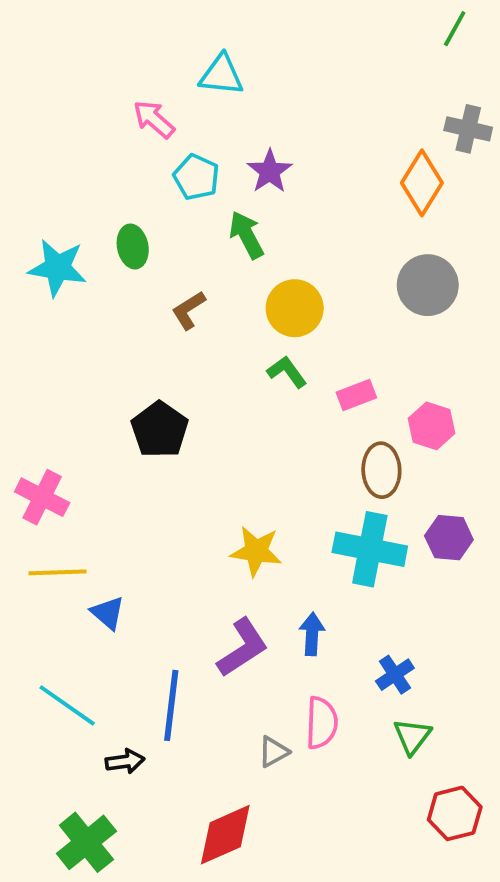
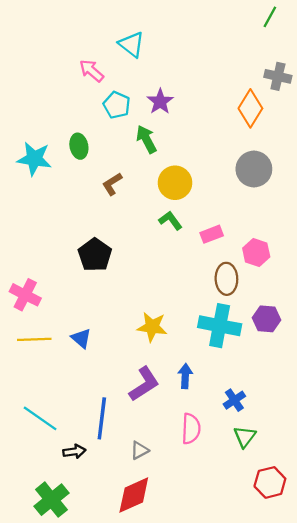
cyan triangle: (221, 75) -> (132, 44), turned 32
blue triangle: (108, 613) -> (81, 338), moved
gray triangle: (273, 752) -> (140, 450), moved

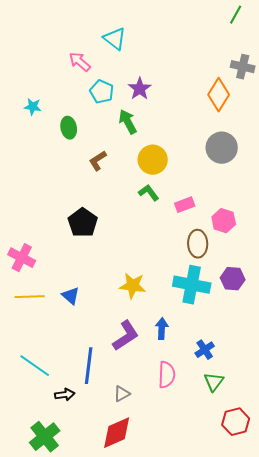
cyan star: (34, 159) -> (33, 107), moved, size x0.6

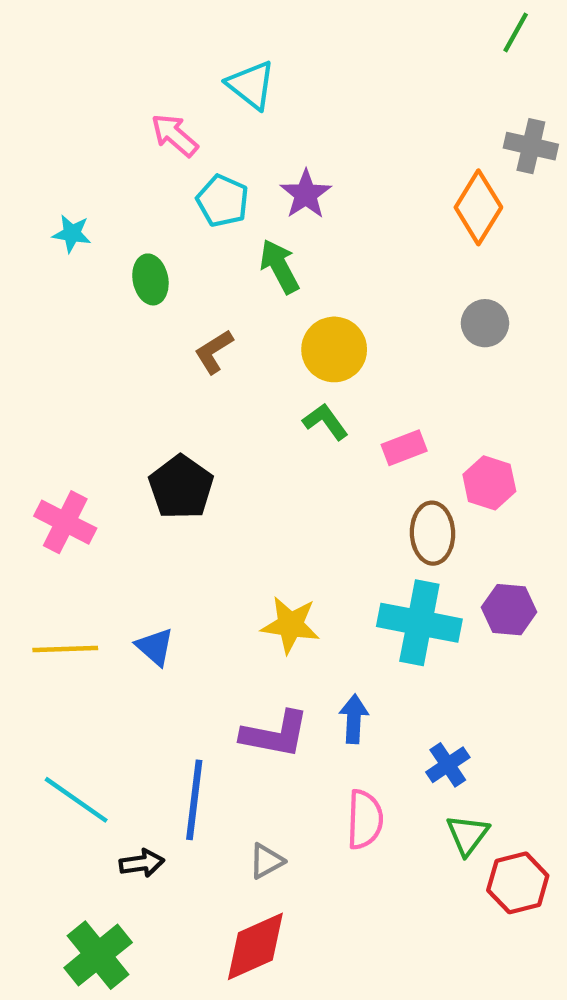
gray circle: (222, 148) -> (485, 323), size x0.7
pink cross: (22, 258) -> (65, 522), moved
purple L-shape: (126, 336) -> (275, 734), turned 44
red hexagon: (236, 422) -> (518, 883), moved

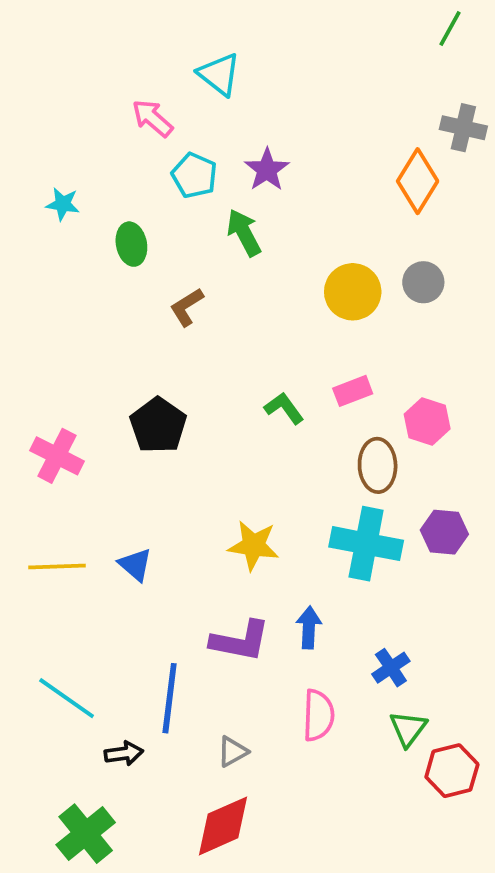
yellow circle: (334, 349) -> (353, 292), moved
green L-shape: (325, 422) -> (284, 408), moved

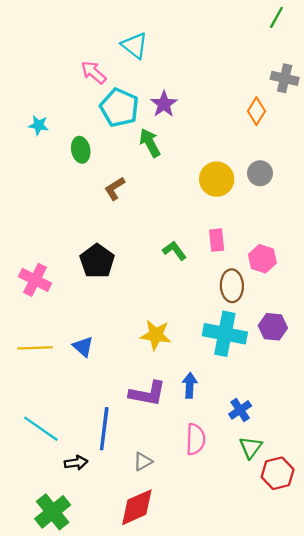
cyan pentagon: (194, 175) -> (119, 108), size x1.4
orange diamond: (418, 181) -> (256, 111), size x0.7
pink rectangle: (353, 391) -> (217, 240), turned -75

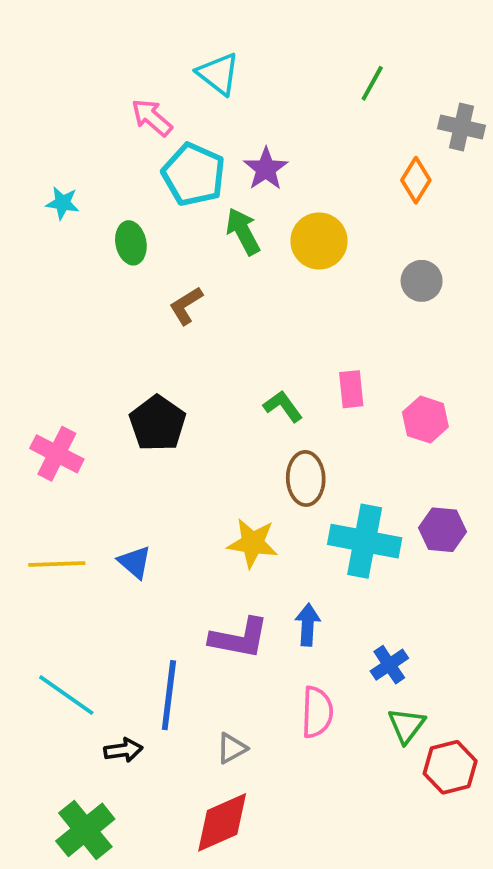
green line: (276, 17) -> (372, 83), moved
yellow circle: (217, 179) -> (319, 241), moved
brown ellipse: (232, 286) -> (306, 478), moved

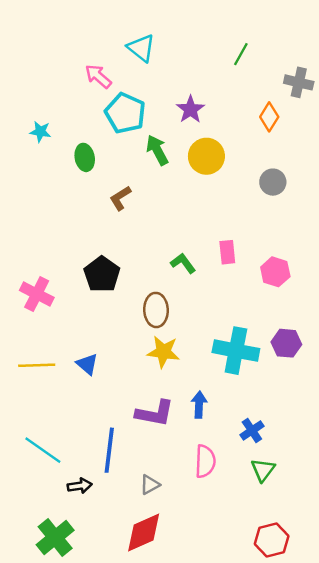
purple star: (266, 169) -> (190, 109), moved
brown ellipse: (306, 478) -> (156, 310), moved
red hexagon: (450, 767) -> (272, 540), moved

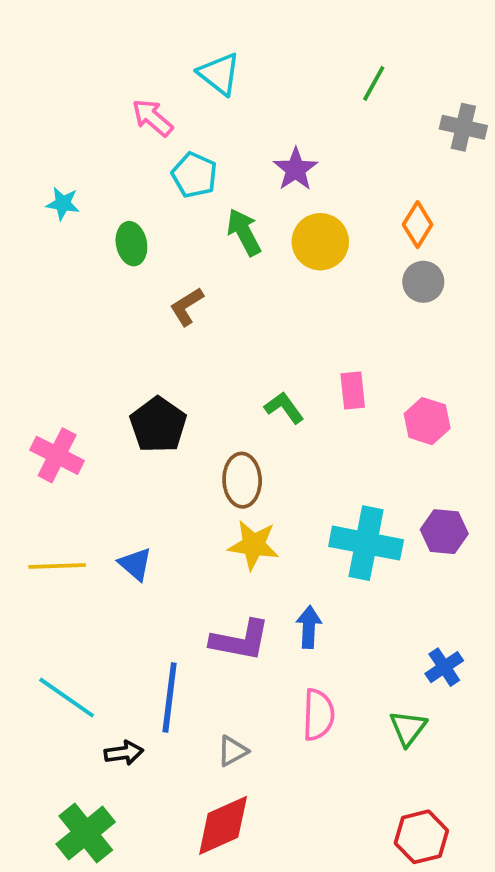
cyan pentagon: (125, 113) -> (194, 175), size x0.7
orange diamond: (269, 117) -> (418, 225), moved
blue cross: (252, 431) -> (444, 667), moved

